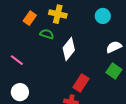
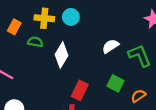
cyan circle: (103, 16) -> (71, 17), moved
green square: (114, 71) -> (116, 83), moved

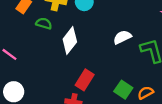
green square: (116, 83) -> (123, 90), moved

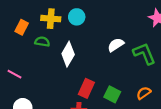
green square: (123, 90) -> (112, 94), moved

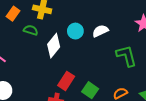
cyan circle: (77, 17) -> (75, 31), moved
white semicircle: (116, 45) -> (100, 31), moved

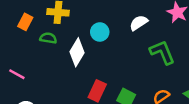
white semicircle: (100, 31) -> (139, 23), moved

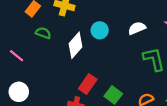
green semicircle: (48, 38) -> (43, 33), moved

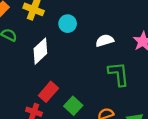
cyan circle: (100, 30) -> (68, 24), moved

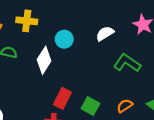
cyan circle: (68, 24) -> (64, 39), moved
green L-shape: (118, 74) -> (127, 63), turned -35

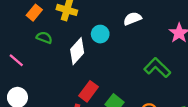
white semicircle: (105, 34) -> (132, 19), moved

